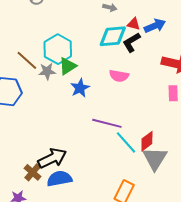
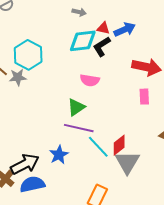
green triangle: (68, 66) -> (76, 107), moved
blue star: (80, 88) -> (59, 155), moved

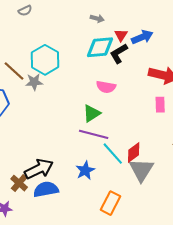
red triangle: (103, 28) -> (121, 35), turned 48
blue star: (59, 155) -> (85, 170), moved

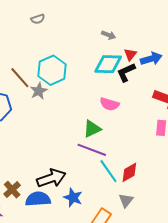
gray star: (34, 82) -> (39, 91), turned -30
black arrow: (39, 169) -> (51, 178), moved
blue star: (85, 170) -> (73, 198), moved, turned -30
gray triangle: (141, 170) -> (126, 200), moved, size x0.6

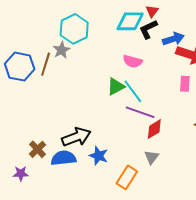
blue arrow: (151, 59) -> (173, 39), moved
brown line: (20, 78) -> (46, 64), moved, turned 60
purple line: (92, 150) -> (140, 112), moved
cyan line: (108, 171) -> (133, 91), moved

